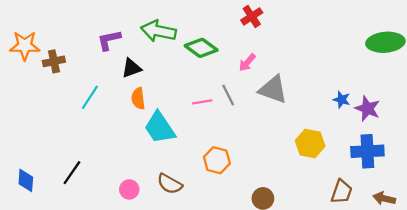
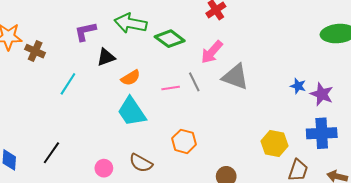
brown cross: (54, 61) -> (35, 51), turned 36
pink arrow: (247, 62) -> (212, 52), size x1.4
orange semicircle: (138, 98) -> (131, 78), moved, turned -114
yellow hexagon: (310, 143) -> (274, 143), moved

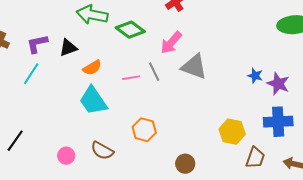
purple L-shape: (85, 31) -> (37, 44), moved

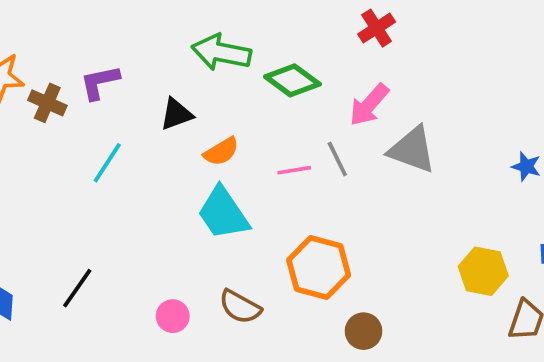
purple L-shape: (37, 44) -> (100, 82), moved
orange hexagon: (144, 130) -> (319, 268), size x1.4
brown circle: (185, 164) -> (363, 331), moved

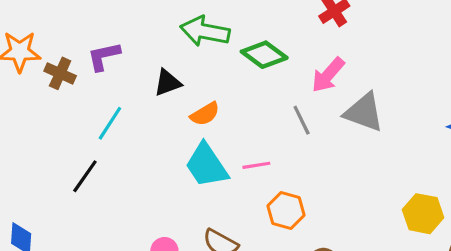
pink line: (294, 170) -> (256, 165), moved
orange hexagon: (319, 268) -> (286, 211), size x0.7
black line: (77, 288) -> (85, 176), moved

